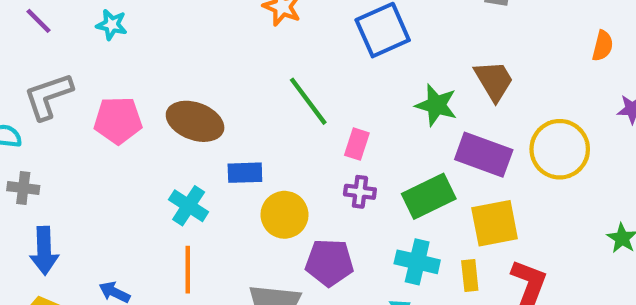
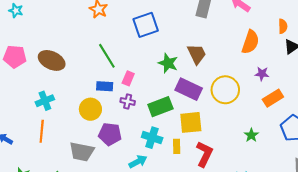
orange semicircle: (603, 46) -> (250, 42), size x1.6
blue rectangle: (245, 173) -> (105, 86), moved
cyan cross: (189, 206) -> (45, 101), turned 30

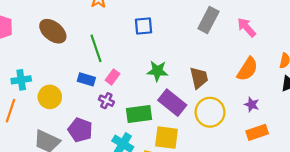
blue square: (146, 25) -> (143, 26), size x0.7
brown trapezoid: (197, 54) -> (199, 78), moved
brown ellipse: (52, 60) -> (53, 31), moved
green star: (168, 63) -> (157, 71), turned -30
yellow circle: (90, 109) -> (50, 97), moved

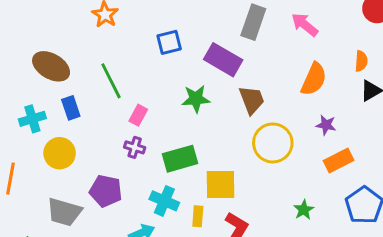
blue rectangle: (86, 79) -> (71, 108), moved, turned 63
cyan cross: (21, 80) -> (32, 119), moved
purple rectangle: (172, 103) -> (223, 60), moved

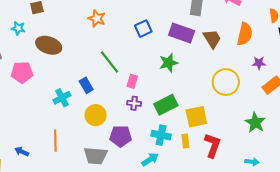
brown ellipse: (51, 66) -> (49, 45), moved
brown trapezoid: (252, 100) -> (212, 39), moved
yellow circle: (60, 153) -> (96, 115), moved
green star: (304, 210) -> (255, 123), size x1.5

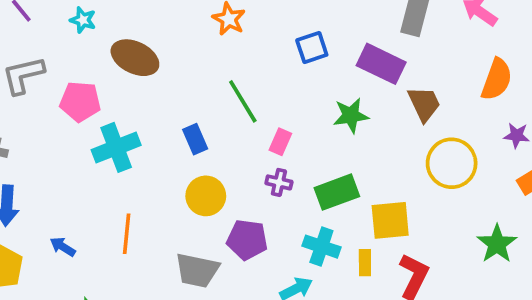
brown trapezoid: (212, 39) -> (424, 104), moved
cyan cross: (62, 98) -> (116, 147), moved, size x1.4

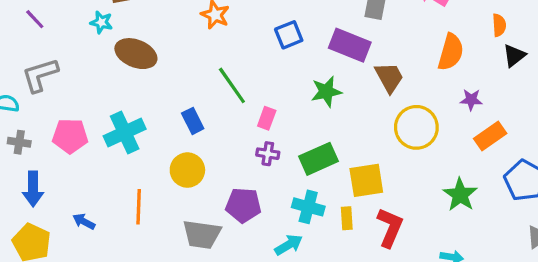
cyan star: (83, 20) -> (101, 22), moved
pink pentagon: (80, 101) -> (70, 136), moved
yellow circle: (206, 196) -> (187, 170), moved

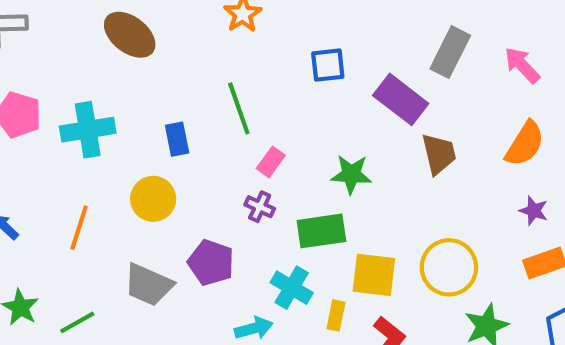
green star: (326, 92) -> (351, 174), moved
yellow circle: (416, 127) -> (449, 267), moved

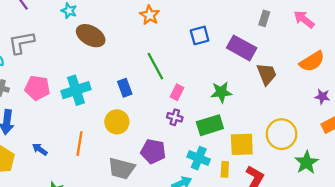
gray rectangle: (450, 52) -> (264, 18), size x0.6
orange semicircle: (525, 144) -> (312, 61), turned 35

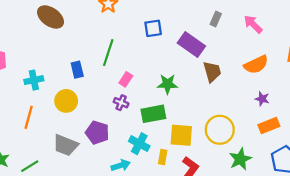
green line: (155, 66) -> (108, 53), turned 40
cyan cross: (76, 90) -> (34, 80), moved, size x0.7

